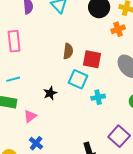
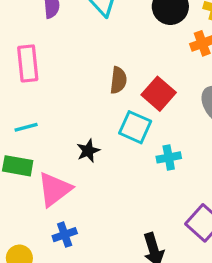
red square: (92, 59) -> (159, 94), turned 30
pink triangle: (30, 116) -> (55, 189), size x1.6
blue cross: (36, 143) -> (65, 235), turned 32

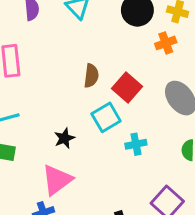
cyan square: (135, 127) -> (106, 117), turned 36
pink triangle: (55, 189) -> (57, 180), moved

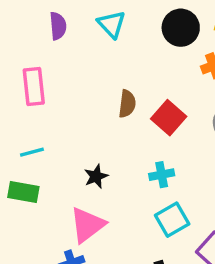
cyan square: (106, 117) -> (172, 220), moved
cyan cross: (136, 144) -> (162, 175), moved

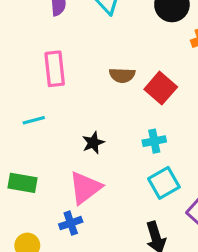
pink rectangle: (34, 86) -> (55, 69), moved
brown semicircle: (127, 104) -> (122, 75), turned 85
green rectangle: (23, 192) -> (22, 183), moved

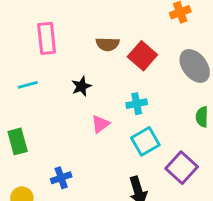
black star: (93, 143) -> (81, 86), moved
green rectangle: (22, 183) -> (18, 141), turned 65
pink triangle: (85, 188) -> (100, 124), moved, size x0.6

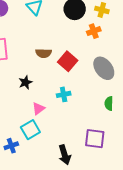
cyan square: (145, 141) -> (30, 130), moved
purple square: (182, 168) -> (95, 139), turned -35

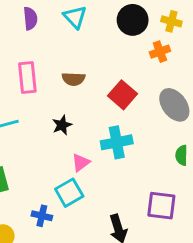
brown semicircle: (43, 53) -> (74, 79), moved
cyan cross: (64, 94) -> (117, 142), size x1.5
blue cross: (11, 146) -> (42, 216), turned 32

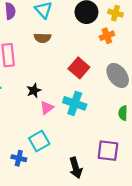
brown semicircle: (74, 79) -> (42, 38), moved
cyan cross: (117, 142) -> (75, 103), turned 30
pink triangle: (81, 162) -> (47, 108), moved

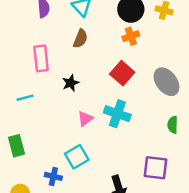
orange cross: (107, 36) -> (131, 36), moved
brown semicircle: (42, 38) -> (80, 39), turned -70
black star: (34, 91) -> (71, 83), moved

